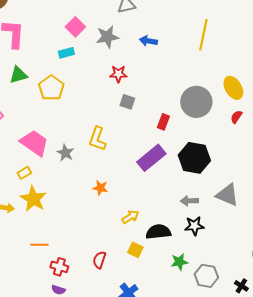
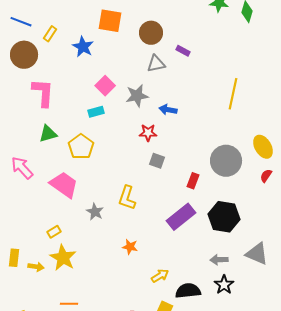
blue arrow: (148, 41) -> (168, 110), moved
pink trapezoid: (34, 143) -> (64, 185), moved
black star: (194, 226) -> (224, 285), turned -30

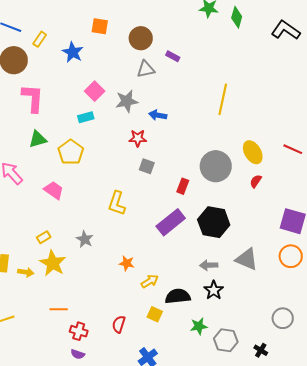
orange square: (110, 21) -> (100, 26), size x0.7
pink trapezoid: (64, 185) -> (54, 190), size x0.7
gray star: (95, 212) -> (85, 239), moved
orange star: (130, 247) -> (127, 263), moved

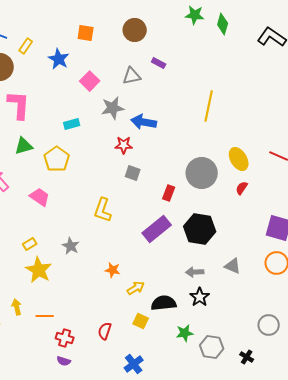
brown circle: (141, 38) -> (135, 30), moved
pink square: (95, 91) -> (90, 81), moved
blue arrow: (158, 115) -> (144, 122), size x1.4
gray triangle: (247, 259) -> (233, 266), size x0.7
yellow arrow: (26, 272) -> (17, 307), moved, turned -112

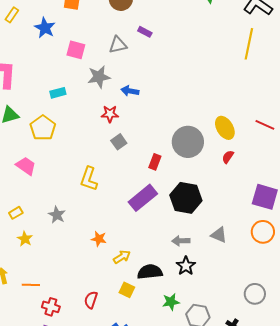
pink square: (90, 81) -> (76, 50), turned -30
yellow line: (209, 106) -> (249, 44), moved
blue arrow: (144, 122) -> (130, 91), size x0.7
gray square: (133, 173) -> (119, 142), turned 35
yellow star: (39, 270) -> (25, 239), size x0.6

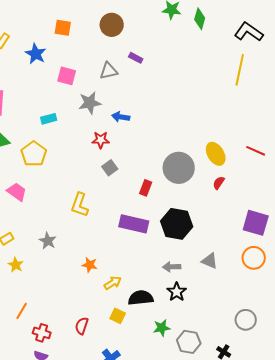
purple rectangle: (143, 198) -> (134, 224), turned 52
orange line: (31, 285) -> (22, 311), turned -60

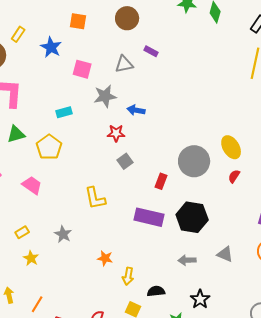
yellow L-shape: (80, 205) -> (95, 198), turned -30
yellow arrow: (113, 283) -> (128, 276), turned 132
black star: (177, 292) -> (200, 299), moved
black semicircle: (141, 298) -> (156, 291), size x0.7

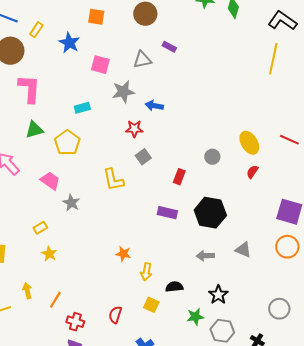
gray circle: (194, 161) -> (212, 157), size x0.5
yellow L-shape: (95, 198) -> (113, 180), moved
purple rectangle: (149, 217) -> (167, 213), size x0.7
gray star: (63, 234) -> (71, 203), moved

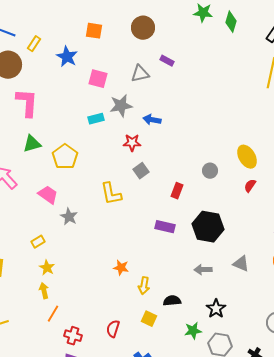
cyan rectangle: (82, 108) -> (96, 119), moved
yellow arrow: (27, 291) -> (44, 291), moved

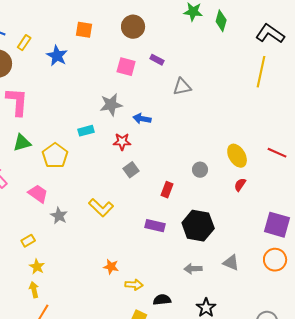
gray triangle: (140, 74) -> (182, 87), moved
pink square: (98, 79) -> (126, 67), moved
cyan rectangle: (96, 119) -> (86, 131), moved
yellow L-shape: (111, 194) -> (101, 208), moved, turned -35
yellow arrow: (144, 286) -> (134, 285), turned -96

